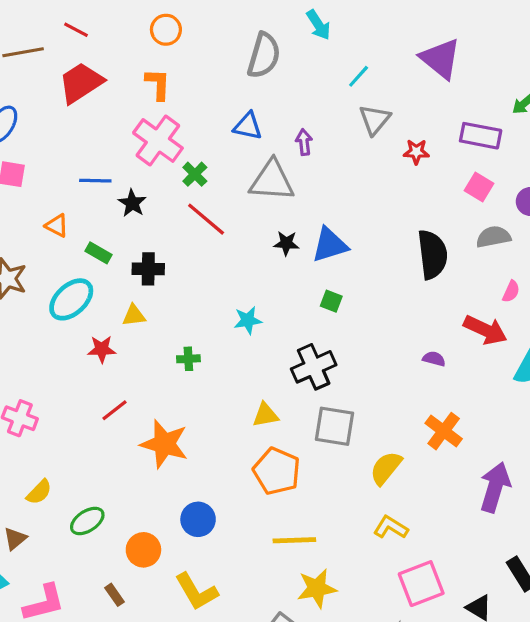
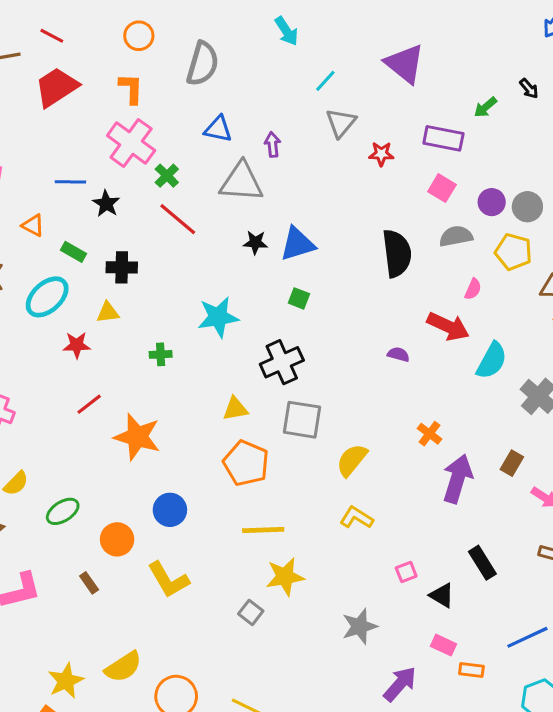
gray semicircle: (264, 55) -> (203, 64), moved
cyan star: (248, 320) -> (218, 317), size x1.5
orange cross: (444, 431) -> (429, 434), moved, size x0.7
pink square: (421, 584) -> (406, 572), moved, size x0.5

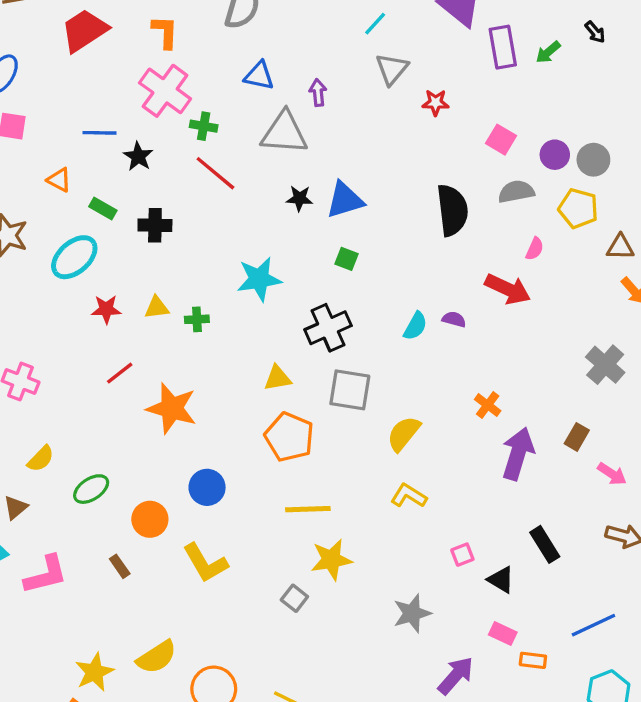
purple rectangle: (443, 138) -> (503, 47), moved, turned 69
green cross: (167, 176) -> (204, 126), turned -35
yellow triangle: (108, 312) -> (157, 308), moved
cyan semicircle: (492, 361) -> (415, 326), moved, size x0.7

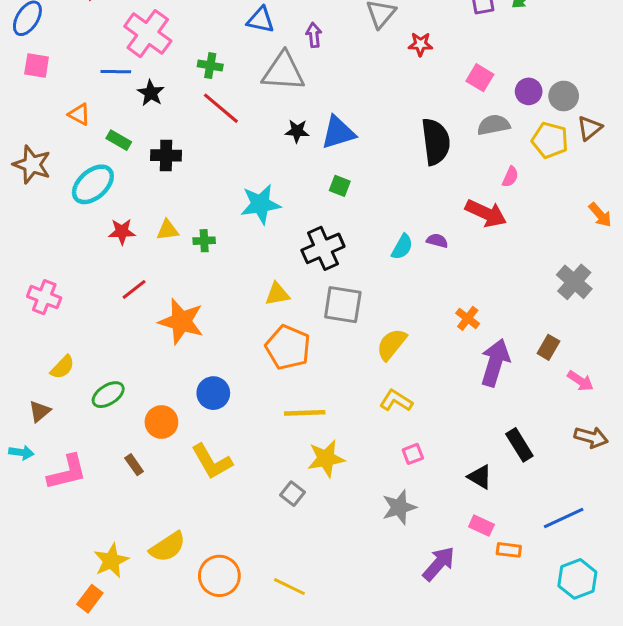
pink cross: (165, 91) -> (148, 34), moved
brown triangle: (620, 247) -> (590, 128), moved, turned -40
pink square: (462, 555) -> (413, 454), moved

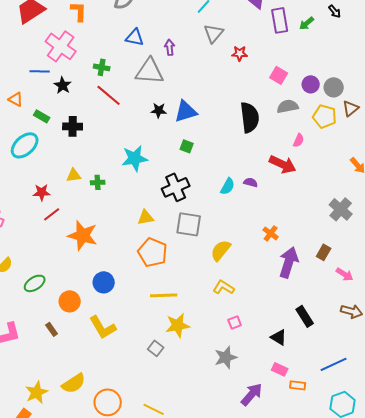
red star: (122, 232) -> (42, 192), moved

